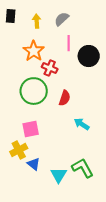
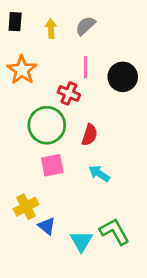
pink line: (69, 43) -> (85, 67), moved
orange star: (34, 51) -> (22, 70), moved
cyan arrow: (82, 124) -> (99, 174), moved
pink square: (31, 129) -> (52, 165), moved

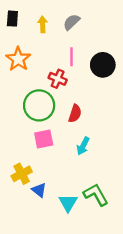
cyan arrow: (99, 174) -> (83, 146), turned -96

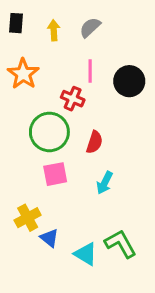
cyan triangle: (68, 203) -> (86, 254), turned -30

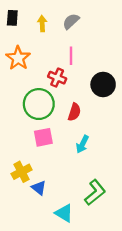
black circle: (129, 81) -> (103, 84), moved
green L-shape: (121, 244) -> (95, 192), turned 80
cyan triangle: (86, 254) -> (64, 213), moved

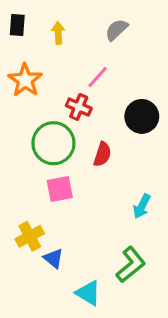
gray semicircle: (71, 21) -> (117, 30), moved
pink line: (71, 56) -> (98, 77), turned 42
cyan arrow: (82, 144) -> (142, 206), moved

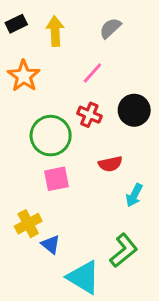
black rectangle: (17, 25) -> (16, 24), turned 60
yellow arrow: (58, 33) -> (55, 31), size x1.4
red cross: (79, 107) -> (89, 115), moved
red semicircle: (102, 154) -> (110, 164), moved, turned 60
cyan triangle: (88, 293) -> (83, 277), size x1.4

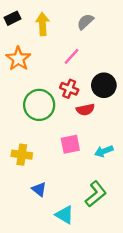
red semicircle: (110, 164) -> (85, 110), moved
pink square: (57, 179) -> (70, 144), moved
cyan arrow: (134, 195) -> (104, 151), turned 42
yellow cross: (28, 224) -> (22, 155), moved, turned 36
cyan triangle: (83, 277) -> (65, 215), size x0.7

